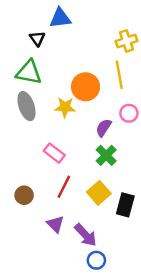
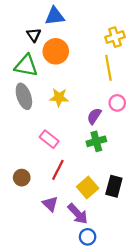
orange circle: (86, 87) -> (56, 51), moved
green cross: (106, 155) -> (96, 141), turned 30
yellow square: (99, 193) -> (88, 187), moved

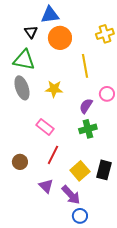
orange circle: (56, 51) -> (60, 38), moved
yellow line: (108, 68) -> (85, 66), moved

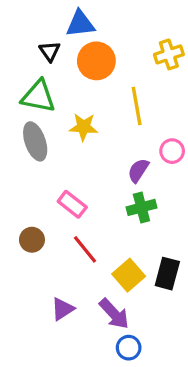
yellow star: (54, 89) -> (83, 127), moved
red line: (53, 155) -> (85, 249), turned -66
brown circle: (20, 162) -> (32, 240), moved
purple triangle: (46, 186) -> (63, 309), moved, turned 42

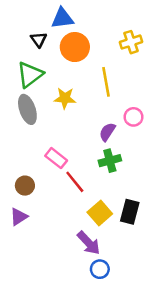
green triangle: (38, 96) -> (30, 74), turned -48
red line: (85, 249) -> (75, 182), moved
purple triangle: (63, 309) -> (19, 217), moved

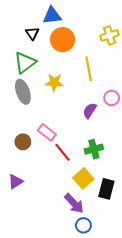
green cross: (110, 161) -> (94, 149), moved
brown circle: (25, 186) -> (23, 142), moved
black rectangle: (130, 212) -> (106, 189), moved

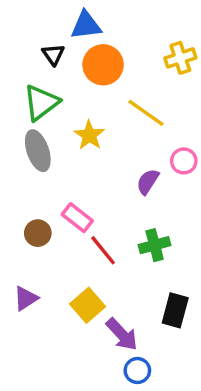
yellow line: (89, 69) -> (146, 113), turned -45
yellow star: (54, 82) -> (89, 135), turned 30
yellow square: (83, 178) -> (88, 305), moved

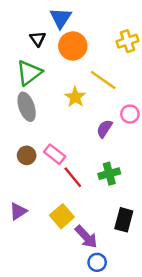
blue triangle: (86, 25) -> (61, 18), turned -50
yellow star: (89, 135) -> (75, 97), moved
brown circle: (38, 233) -> (27, 155), moved

